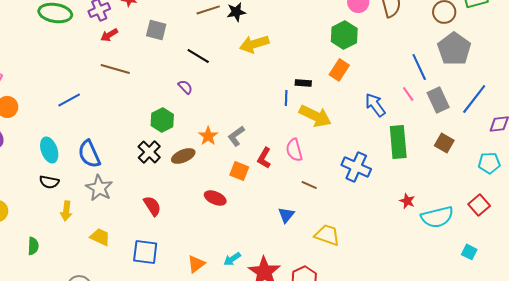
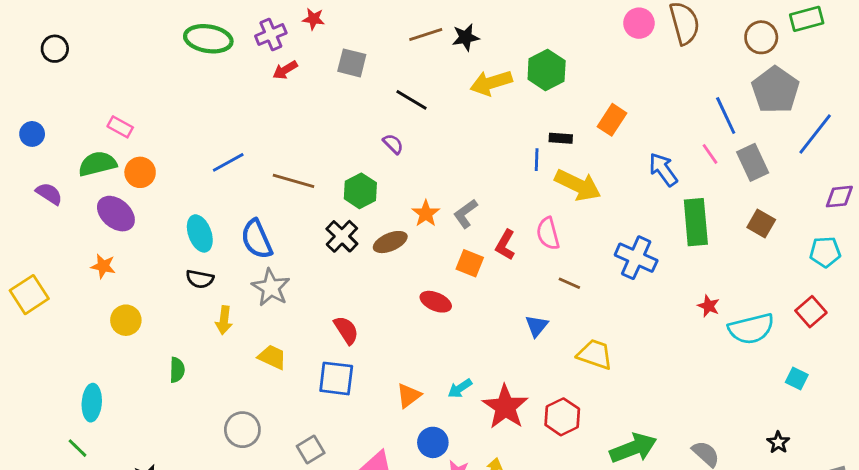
green hexagon: (344, 35) -> (547, 70), moved
brown line: (115, 69) -> (294, 181), moved
blue line: (474, 99) -> (815, 134), moved
red semicircle: (152, 206) -> (346, 330), moved

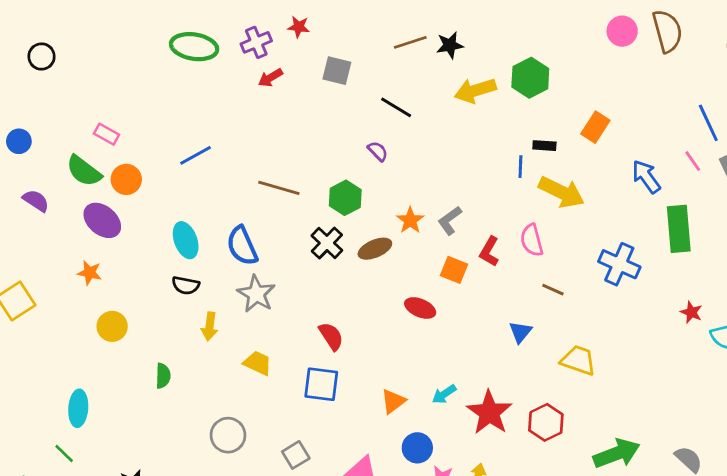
blue line: (228, 162) -> (196, 155), moved
green semicircle: (97, 164) -> (84, 171), turned -129

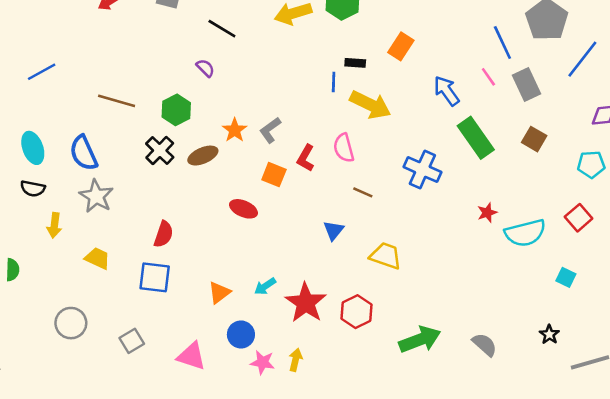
green rectangle: (679, 229) -> (476, 138), turned -30
red star: (691, 312) -> (487, 213), turned 30
red semicircle: (331, 336) -> (164, 234), turned 52

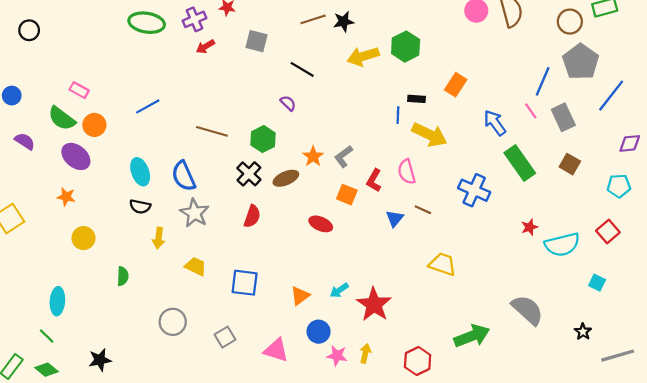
blue line: (502, 43) -> (543, 81), turned 48
blue triangle: (334, 230) -> (395, 218), moved
red semicircle: (164, 234) -> (252, 216), moved
red hexagon: (356, 312) -> (418, 361), moved
gray semicircle: (485, 345) -> (527, 310), moved, size x1.5

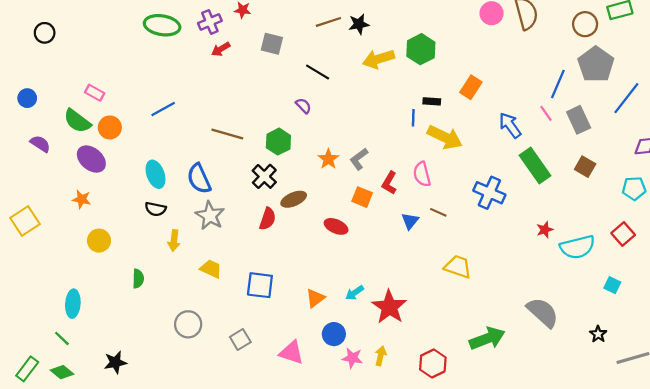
brown ellipse: (286, 178) -> (294, 199), moved

